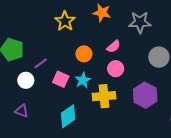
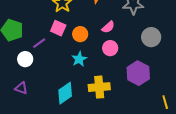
pink square: (61, 79) -> (58, 28), moved
yellow cross: (104, 96) -> (99, 87), moved

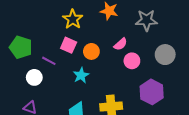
purple line: (39, 43) -> (49, 61), turned 64
pink circle: (110, 48) -> (132, 61), moved
cyan star: (79, 59) -> (81, 75), moved

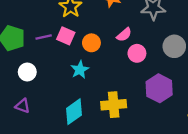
purple line: (49, 61) -> (44, 37), moved, turned -40

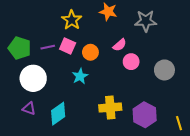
gray circle: (174, 46) -> (164, 70), moved
white circle: (27, 72) -> (33, 78), size x1.6
purple hexagon: (159, 88) -> (145, 115), moved
cyan diamond: (74, 112) -> (58, 114), moved

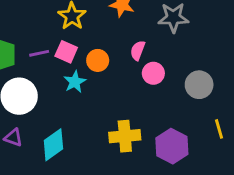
pink semicircle: (120, 45) -> (138, 50), turned 152
cyan star: (80, 76) -> (75, 82), moved
yellow line: (179, 123) -> (219, 129), moved

